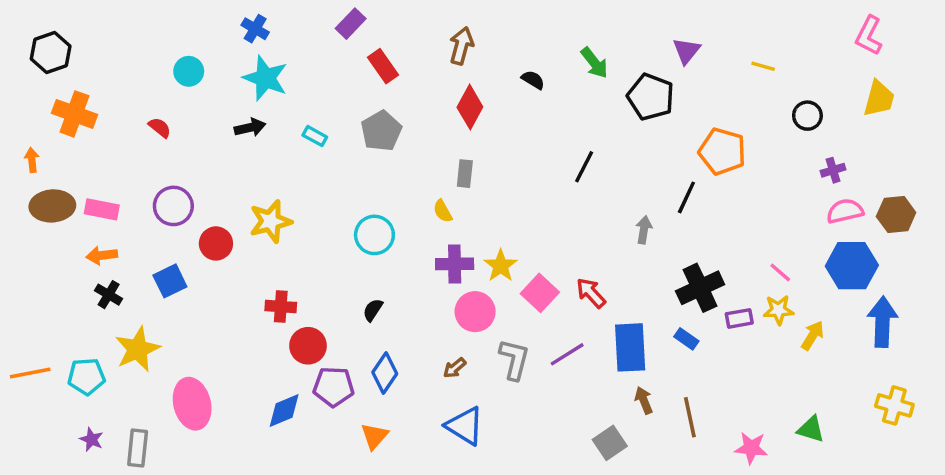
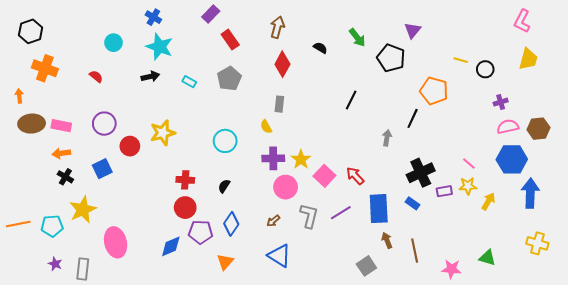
yellow line: (763, 66) -> (461, 60), moved
red cross: (281, 307) -> (185, 180), moved

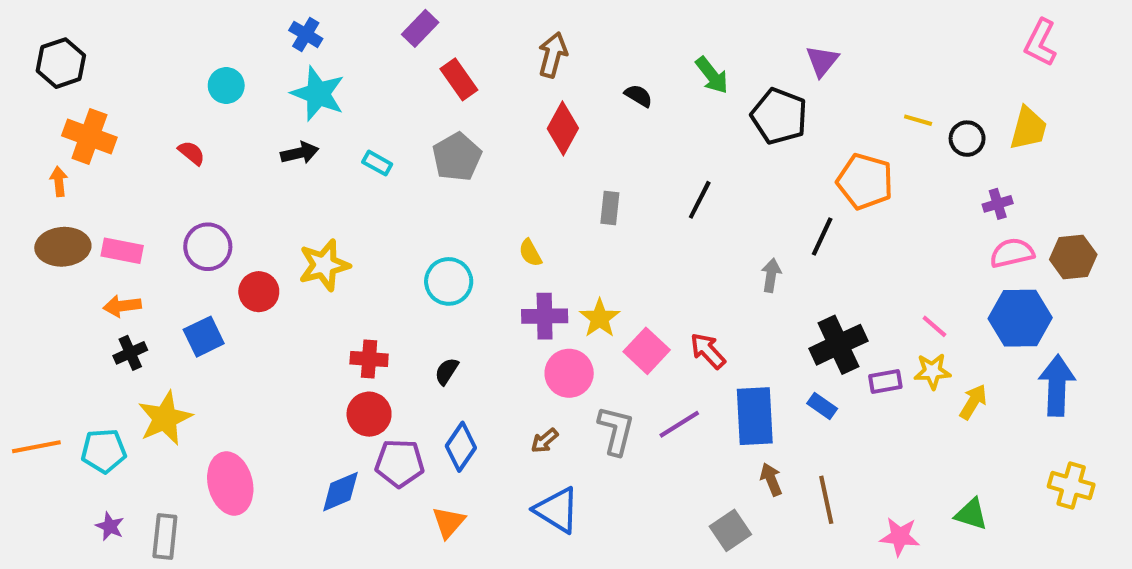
yellow trapezoid: (528, 59) -> (1028, 128), moved
orange arrow: (19, 96) -> (59, 181), moved
gray rectangle: (279, 104) -> (610, 208), moved
black cross: (65, 177) -> (130, 353), turned 35

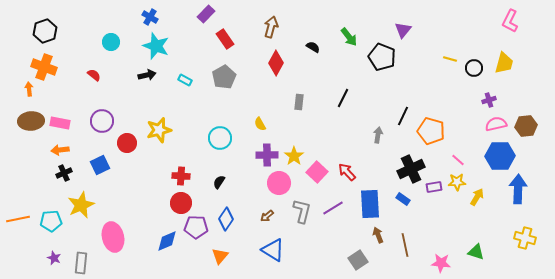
black hexagon: (61, 63) -> (45, 31), moved
orange pentagon: (865, 181) -> (431, 131), moved

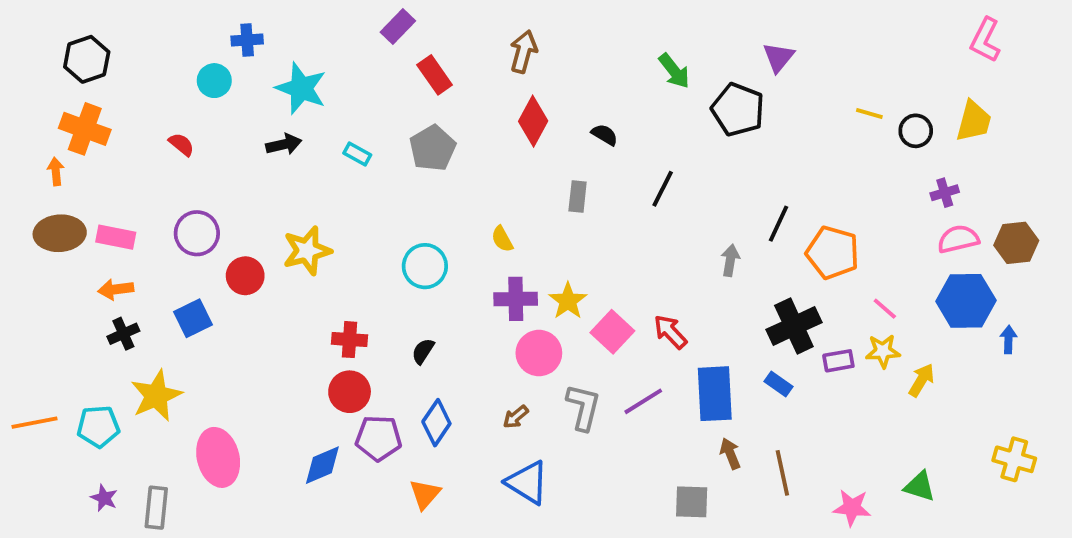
blue cross: (150, 17) -> (247, 40), moved, turned -35
black semicircle: (313, 47) -> (605, 135), moved
blue arrow: (518, 189) -> (1008, 340), moved, size x0.5
gray square: (358, 260) -> (692, 502), turned 36

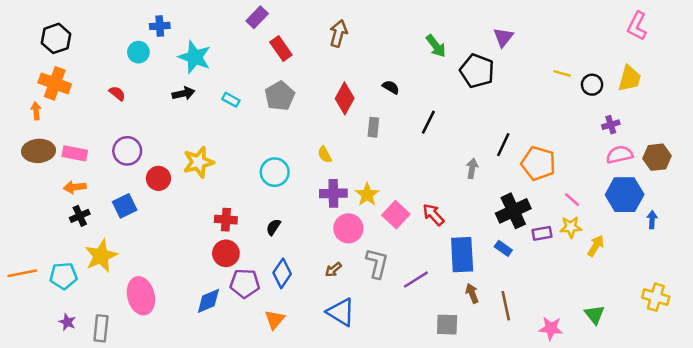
red diamond: (533, 121) -> (345, 98), moved
purple line: (643, 401) -> (416, 280), moved
green triangle: (920, 486) -> (595, 315), turned 35

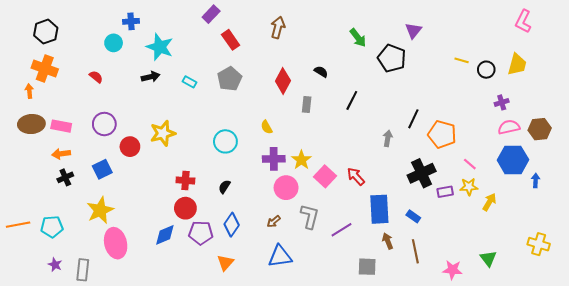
blue rectangle: (503, 248) -> (413, 216), moved
yellow star: (101, 256) -> (100, 210), moved
blue diamond: (208, 301) -> (165, 235), moved
blue triangle: (341, 312) -> (280, 256), turned -40

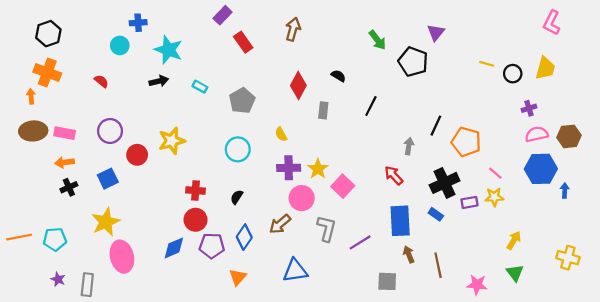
gray pentagon: (230, 79) -> (242, 101), moved
red arrow: (356, 176) -> (394, 175), moved
yellow arrow: (489, 202) -> (514, 240), moved
blue rectangle: (413, 216) -> (436, 214), moved
brown arrow: (274, 222) -> (280, 224), moved, size x1.5

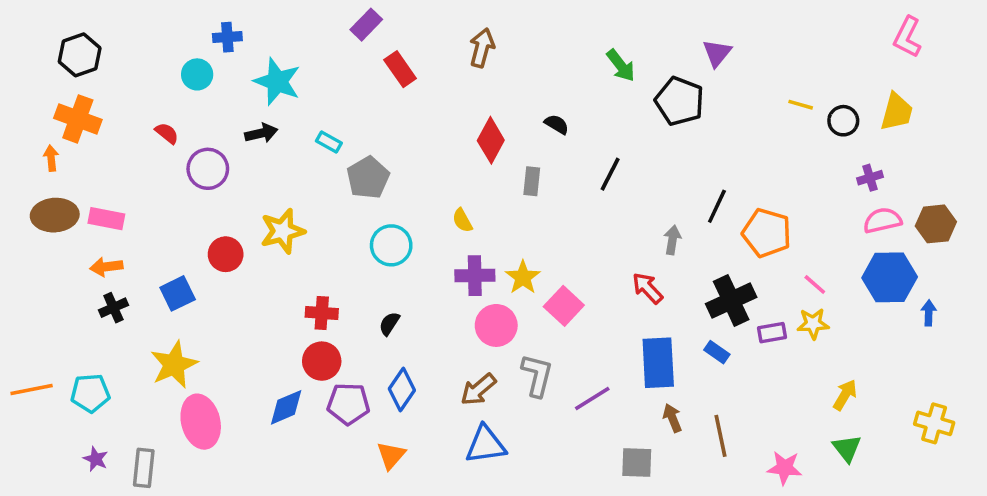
gray pentagon: (242, 101) -> (368, 178), moved
purple circle: (110, 131) -> (208, 169), moved
brown arrow: (280, 224) -> (478, 390), moved

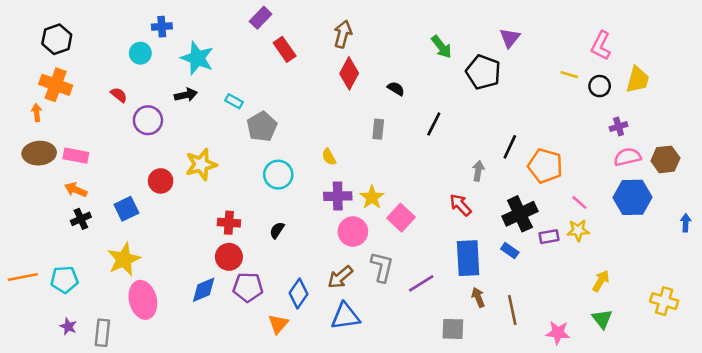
pink L-shape: (907, 37) -> (601, 46), moved
red diamond: (491, 140) -> (349, 73), moved
orange arrow: (106, 267) -> (76, 190), turned 30
blue arrow: (929, 313) -> (686, 223), moved
blue diamond: (402, 390) -> (298, 294), moved

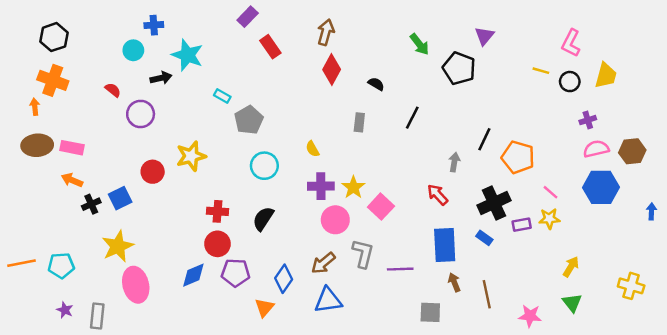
black arrow: (186, 95) -> (161, 78), moved
black cross: (81, 219) -> (91, 204), moved
black semicircle: (277, 230) -> (263, 219), size x1.5
purple line: (421, 283) -> (400, 269), turned 30

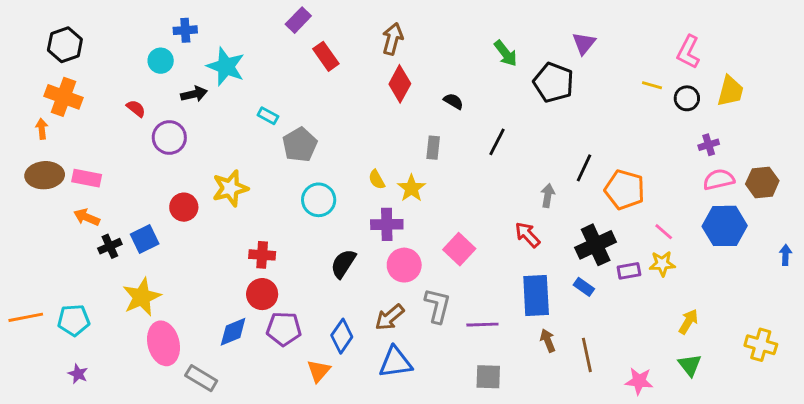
yellow star: (353, 187) -> (411, 188), moved
black semicircle: (263, 219) -> (343, 264), moved
gray square: (430, 312) -> (488, 377), moved
gray rectangle: (97, 316) -> (201, 378), moved, turned -65

